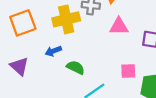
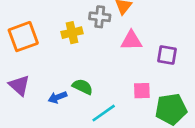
yellow cross: (66, 19) -> (72, 33), size x0.7
blue arrow: (53, 51) -> (58, 97), moved

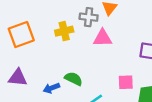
pink triangle: (131, 41) -> (103, 38), moved
purple triangle: (19, 85) -> (18, 78), turned -36

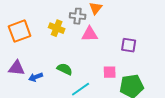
yellow cross: (64, 31) -> (57, 28), turned 35
blue arrow: (51, 88) -> (36, 77), moved

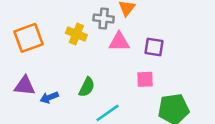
purple square: (129, 45) -> (154, 47), moved
green semicircle: (65, 69) -> (87, 87), turned 91
pink square: (110, 72) -> (145, 79), moved

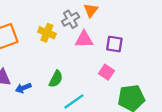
gray cross: (104, 18) -> (71, 19), turned -36
pink square: (145, 79) -> (107, 72), turned 35

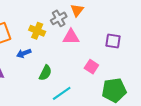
purple square: (114, 44) -> (113, 41), moved
blue arrow: (23, 88) -> (24, 53), moved

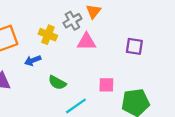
pink square: (91, 67) -> (106, 85), moved, turned -32
green semicircle: (45, 73) -> (57, 83), turned 91

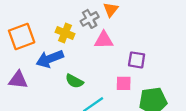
purple square: (134, 46) -> (137, 60), moved
blue arrow: (33, 60) -> (50, 59), size x1.6

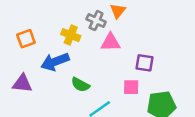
gray cross: (90, 19) -> (96, 21), turned -36
orange square: (22, 37) -> (26, 39), size x0.7

